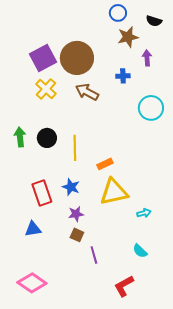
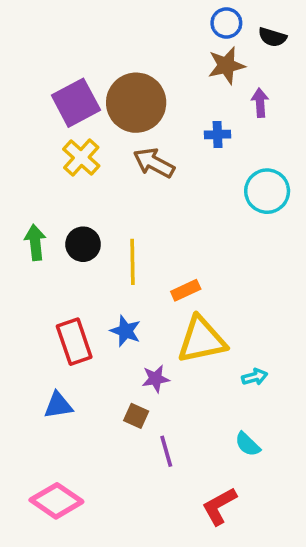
blue circle: (118, 13) -> (226, 23), moved
purple star: (76, 214) -> (156, 379), moved

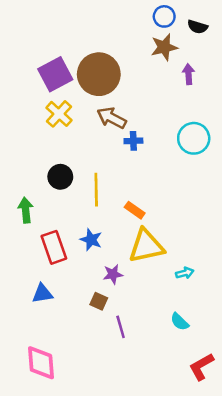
blue cross: (218, 134) -> (133, 141), moved
green arrow: (35, 242) -> (26, 210), moved
orange rectangle: (186, 290) -> (135, 210), turned 60
pink diamond: (56, 501) -> (41, 363), turned 51
red L-shape: (219, 506) -> (201, 367), moved

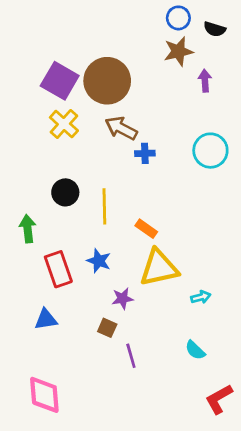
purple square: (55, 74) -> (60, 81), turned -32

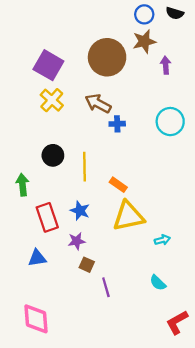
black semicircle: (215, 29) -> (175, 13), moved
brown circle: (107, 81) -> (107, 57), moved
purple star: (123, 299) -> (77, 241), moved

